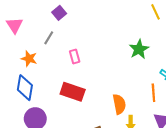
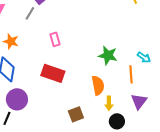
gray line: (49, 38) -> (30, 13), moved
green star: (139, 49) -> (108, 55), moved, turned -30

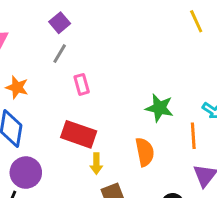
gray line: (30, 13) -> (60, 54), moved
yellow arrow: (109, 103) -> (96, 164), moved

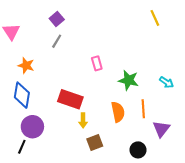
pink rectangle: (82, 84) -> (97, 63), moved
orange line: (193, 136) -> (143, 109), moved

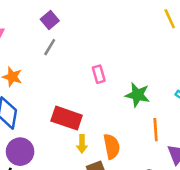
orange semicircle: (118, 112) -> (112, 146), moved

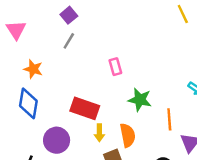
green star: (137, 95) -> (140, 100), moved
purple circle: (20, 152) -> (57, 140), moved

